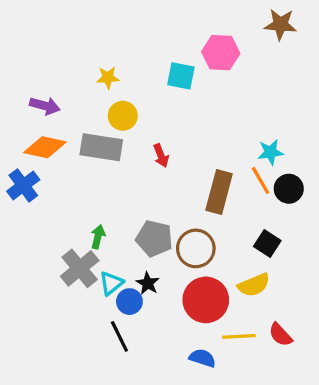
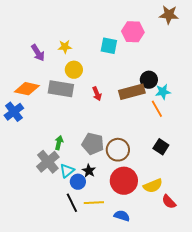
purple arrow: (45, 106) -> (38, 53), moved, turned 42
black circle: (289, 189) -> (149, 80), moved
brown rectangle: (219, 192) -> (132, 92), moved, turned 60
yellow semicircle: (254, 285) -> (153, 186), moved
yellow line: (239, 336) -> (94, 203), moved

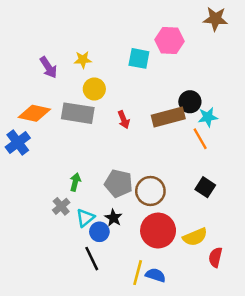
gray cross: (48, 162) -> (61, 206), size x0.6
red semicircle: (169, 202) -> (215, 257), turned 56
yellow line: (94, 203) -> (138, 273), moved, turned -72

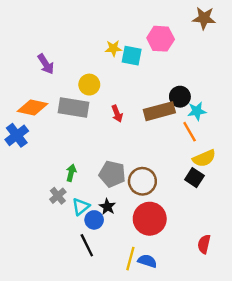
yellow star: (83, 60) -> (113, 48), moved
yellow semicircle: (195, 237) -> (204, 158), moved

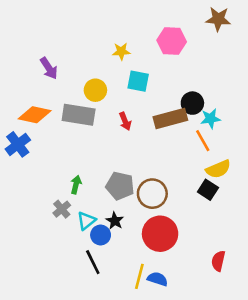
cyan square: (132, 56) -> (138, 81), moved

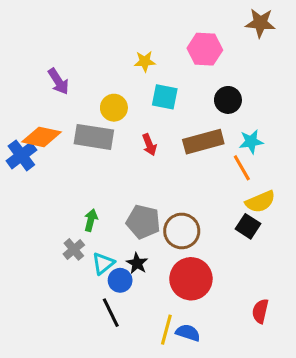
black circle: (192, 103) -> (228, 100), moved
blue cross: (18, 144) -> (21, 155), moved

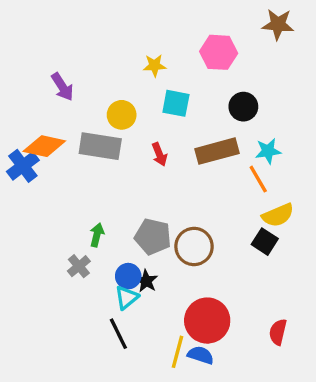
cyan triangle: (103, 263) -> (127, 297), moved
red circle: (191, 279) -> (207, 321), moved
blue circle: (120, 280) -> (128, 276), moved

